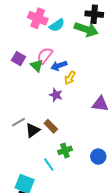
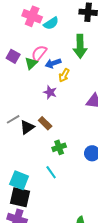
green arrow: (86, 29) -> (80, 46), moved, turned 70
green triangle: (37, 66) -> (31, 63), turned 32
cyan line: (49, 165) -> (51, 172), moved

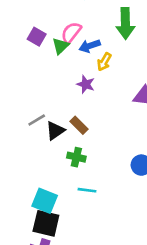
green cross: (59, 147) -> (76, 157), moved, turned 32
cyan line: (51, 172) -> (87, 190), turned -48

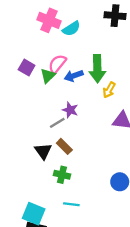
green arrow: (125, 23) -> (97, 69), moved
yellow arrow: (104, 62) -> (109, 90), moved
gray line: (37, 120) -> (57, 123), moved
black triangle: (55, 131) -> (43, 151), turned -30

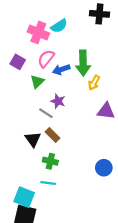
pink cross: (49, 20) -> (38, 32), moved
green triangle: (48, 76) -> (37, 82), moved
gray line: (57, 123) -> (46, 113), turned 64
cyan line: (71, 204) -> (48, 183), moved

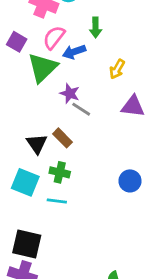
green arrow: (83, 63) -> (96, 27), moved, size x0.6
green triangle: (37, 82) -> (42, 68), size x1.6
gray line: (46, 113) -> (81, 109), moved
cyan square: (24, 197) -> (25, 182), moved

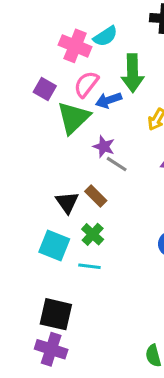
green arrow: (96, 27) -> (133, 73), size x1.6
green cross: (60, 172) -> (93, 234), turned 30

